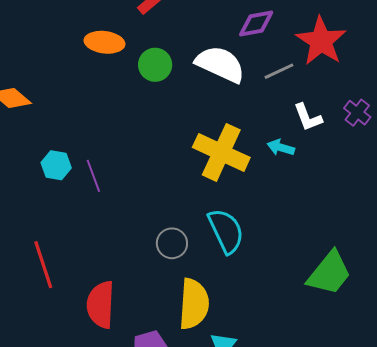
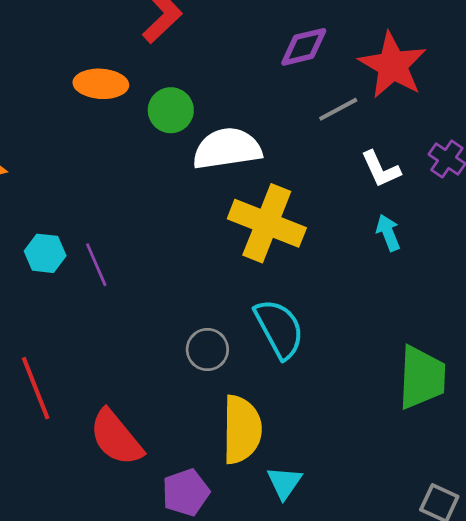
white semicircle: (220, 64) -> (227, 149), moved, turned -30
cyan arrow: (281, 147) -> (388, 233), moved, turned 56
green trapezoid: (329, 273) -> (422, 377), turned -33
red semicircle: (101, 305) -> (116, 438), turned -39

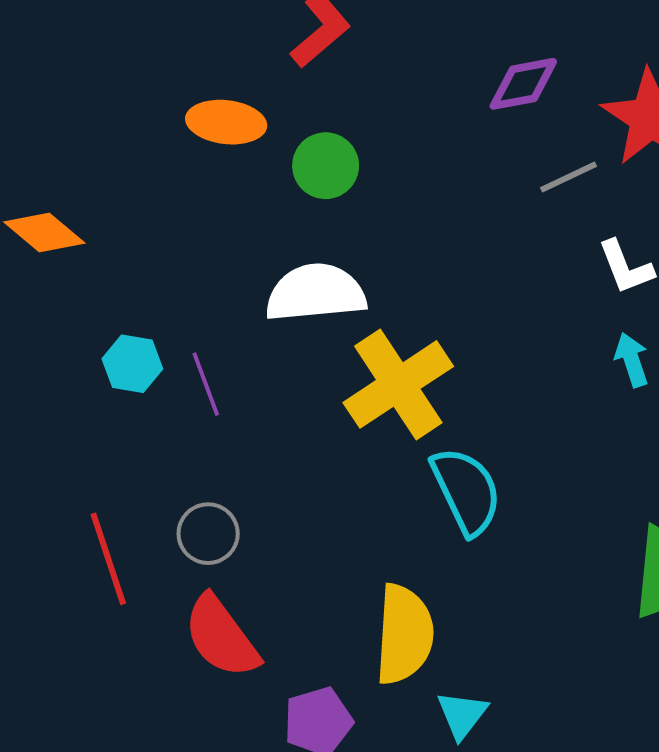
white semicircle: (227, 149) -> (316, 293), moved
yellow cross: (267, 223) -> (398, 384), moved, turned 32
gray circle: (207, 350) -> (208, 534), moved

